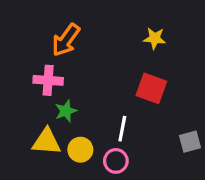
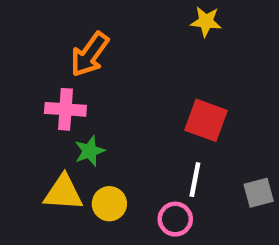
yellow star: (155, 38) -> (206, 22), moved
white line: (122, 129) -> (195, 180), moved
pink circle: (116, 161) -> (175, 219), moved

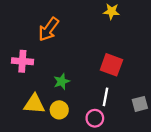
pink cross: (65, 109) -> (22, 61), moved
green star: (90, 151) -> (62, 81), moved

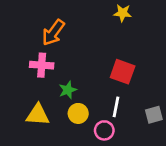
pink cross: (22, 61) -> (42, 65), moved
yellow circle: (59, 110) -> (78, 113), moved

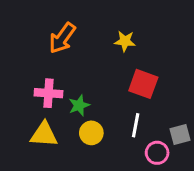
yellow star: (123, 13) -> (125, 41), moved
pink cross: (42, 65) -> (48, 93), moved
pink circle: (104, 130) -> (157, 153), moved

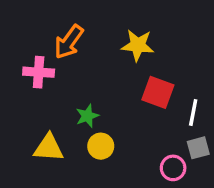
yellow star: (125, 41) -> (138, 45), size x1.4
pink cross: (48, 93) -> (39, 72), moved
white line: (136, 125) -> (193, 112), moved

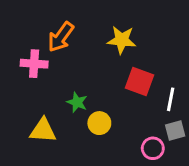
green star: (87, 116) -> (77, 102), turned -30
yellow circle: (101, 146) -> (99, 123), moved

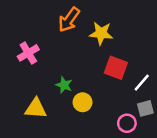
orange arrow: (61, 37) -> (69, 20), moved
pink cross: (34, 64) -> (28, 53), turned -35
white line: (171, 99) -> (142, 83), turned 30

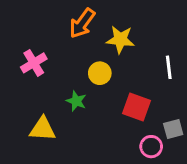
red square: (116, 68) -> (136, 107), moved
white line: (142, 83) -> (169, 67), moved, turned -48
yellow circle: (83, 102) -> (100, 73), moved

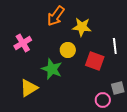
green star: (76, 101) -> (52, 69), size x1.5
red square: (136, 107) -> (95, 61), moved
yellow triangle: (43, 129) -> (29, 88), turned -36

